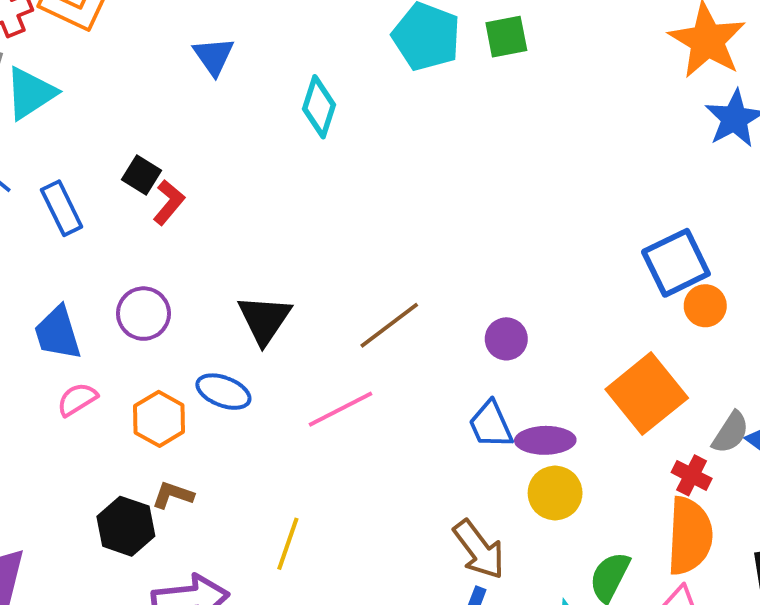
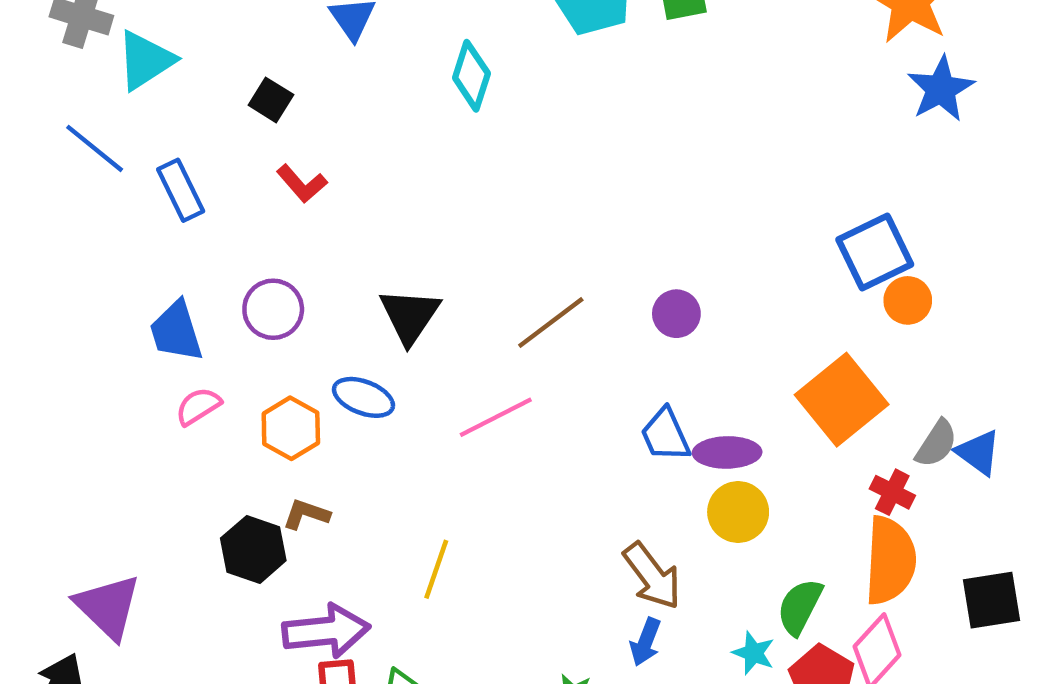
black square: (142, 175) -> (271, 100), moved
red L-shape: (169, 202) -> (302, 184), turned 99
purple circle: (506, 339) -> (676, 314), moved

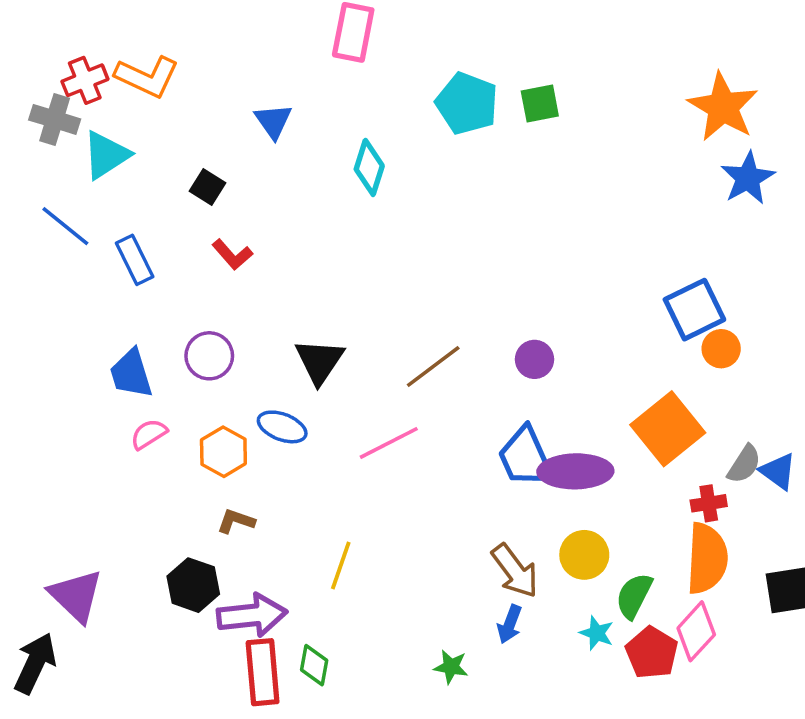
blue trapezoid: (665, 435) -> (526, 457), size x1.4
purple ellipse: (727, 452) -> (575, 471), size x1.4
red cross: (892, 492) -> (709, 503), turned -36
yellow circle: (738, 512) -> (584, 555), moved
black hexagon: (253, 549) -> (193, 585), moved

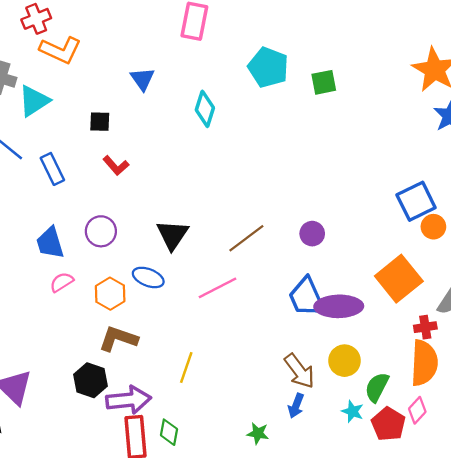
red cross: (85, 80) -> (36, 19), moved
green square: (540, 103) -> (324, 82), moved
black square: (207, 187) -> (100, 122), turned -30
brown L-shape: (236, 521) -> (118, 339), size x1.6
pink diamond: (696, 631) -> (417, 410), size x0.7

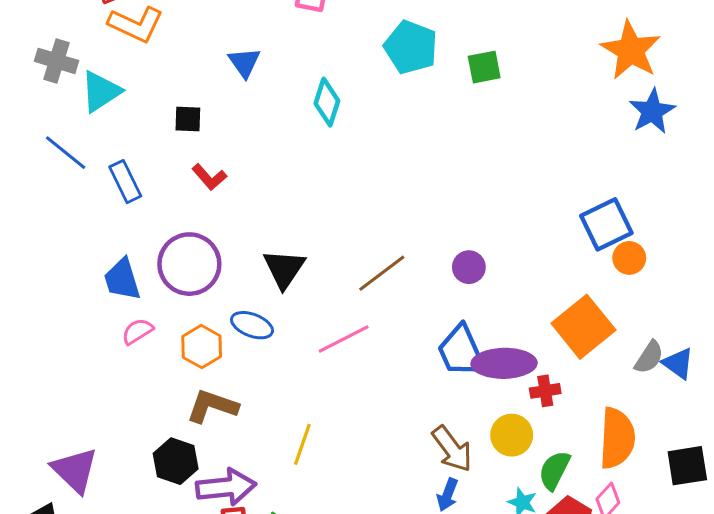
purple circle: (101, 231) -> (189, 264), size x1.5
red cross: (425, 327) -> (545, 391), moved

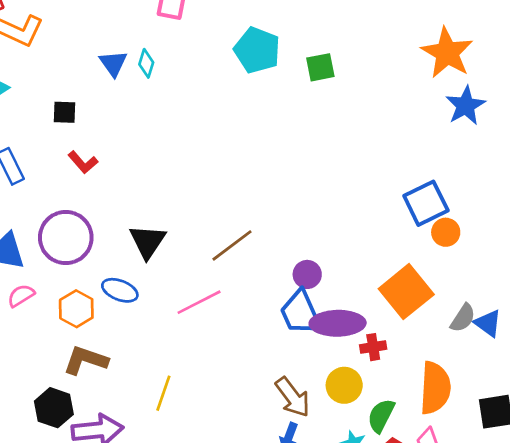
cyan diamond: (327, 102) -> (146, 63), moved, size x0.7
purple circle: (469, 267) -> (307, 274), moved

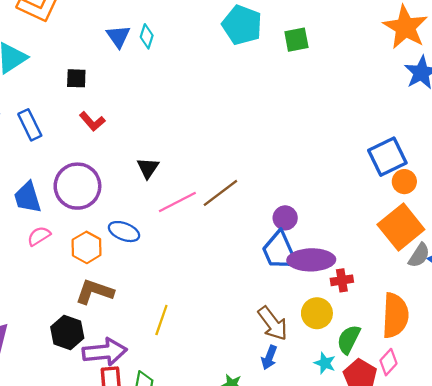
black triangle: (148, 241) -> (148, 168), moved, size x0.7
orange square: (406, 292) -> (401, 227), moved
pink line: (199, 302) -> (177, 202), moved

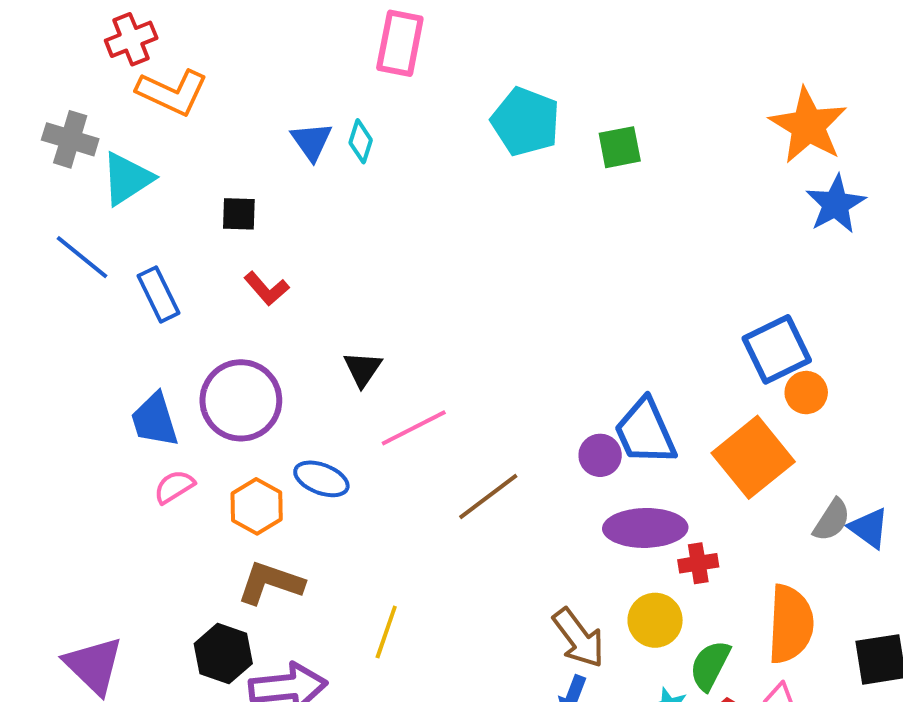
brown line: (220, 193) -> (488, 497), moved
orange square: (401, 227) -> (753, 457), moved
blue trapezoid: (279, 251) -> (645, 432), moved

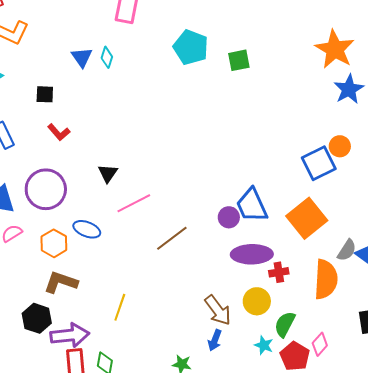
orange circle: (806, 393) -> (340, 146), moved
orange semicircle: (790, 624) -> (326, 279), moved

